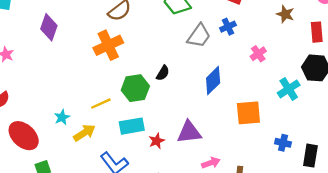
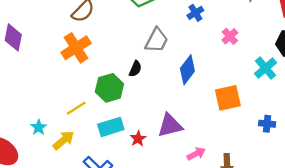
gray trapezoid: (199, 36) -> (156, 40), moved

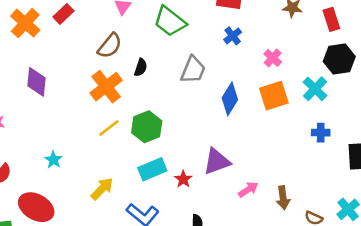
black semicircle: (135, 69) -> (141, 67), moved
orange square: (228, 98) -> (274, 96), moved
yellow line: (76, 108) -> (109, 128), moved
blue cross: (267, 124) -> (321, 133), moved
cyan star: (39, 127) -> (54, 160), moved

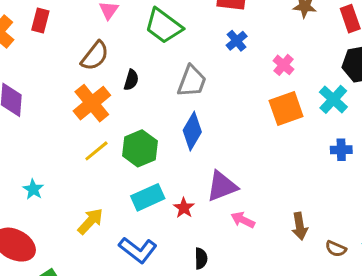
red rectangle: (63, 14) -> (40, 21), turned -30
blue diamond: (230, 99) -> (192, 131), moved
pink arrow: (248, 190) -> (243, 220), moved, turned -120

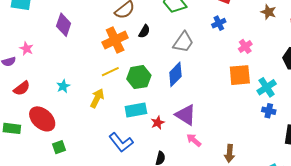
cyan cross: (333, 99) -> (267, 87), moved
purple triangle: (222, 186) -> (186, 115), turned 40
yellow arrow: (90, 221) -> (97, 98), moved, turned -30

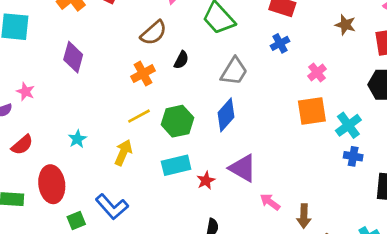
orange cross: (115, 40) -> (143, 74), size x0.7
red ellipse: (42, 119) -> (52, 184), turned 44
pink arrow: (194, 140) -> (270, 202), moved
blue L-shape: (121, 142) -> (112, 207), moved

